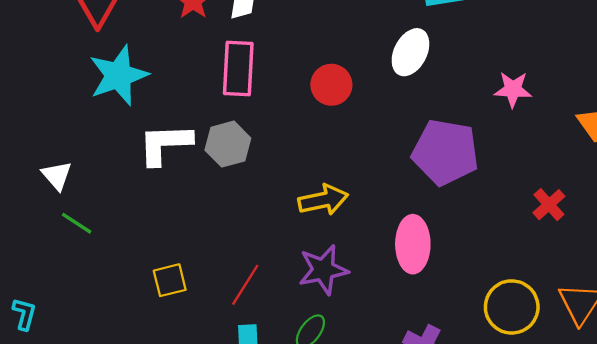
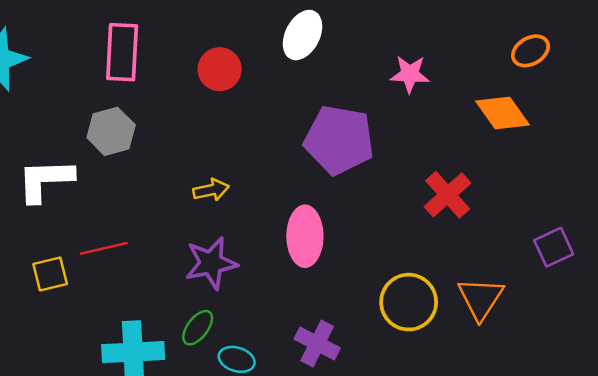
white L-shape: (165, 144) -> (45, 180), moved
yellow arrow: (323, 200) -> (211, 190), size x0.7
red cross: (549, 205) -> (448, 195), size x1.4
red line: (245, 285) -> (104, 248), moved, turned 45

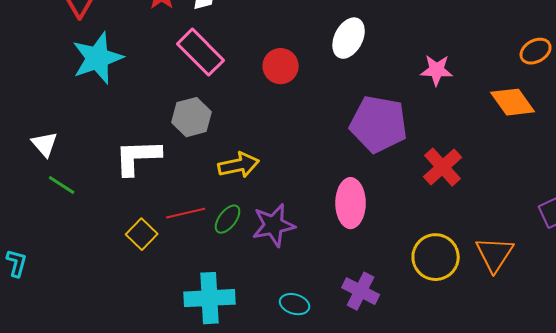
pink rectangle: (122, 52) -> (201, 52), turned -48
yellow arrow: (211, 190) -> (239, 165), moved, size x1.4
red cross: (448, 195) -> (443, 167), moved
yellow square: (50, 274) -> (142, 234), turned -32
green ellipse: (198, 328) -> (228, 219), moved

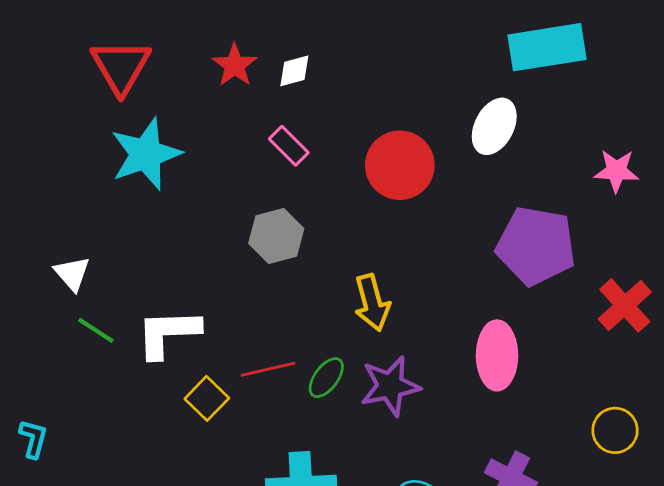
pink rectangle: (201, 52) -> (289, 146), size x0.6
red circle: (281, 66) -> (400, 165), size x1.4
white L-shape: (138, 157) -> (168, 333), moved
yellow arrow: (239, 165) -> (372, 303), moved, turned 87
yellow circle: (436, 257) -> (615, 430), size x0.7

